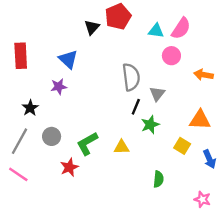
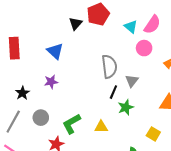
cyan triangle: (156, 31) -> (131, 27), turned 32
purple star: (59, 87) -> (51, 82), moved
yellow square: (182, 146) -> (153, 134), moved

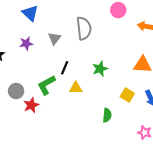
gray triangle: (132, 81) -> (54, 38), moved
black line: (113, 92) -> (65, 68), moved
gray circle: (41, 118) -> (16, 91), moved

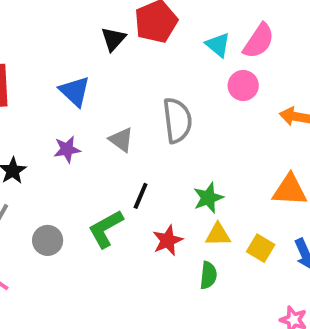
gray triangle: (54, 38) -> (121, 140), turned -32
yellow triangle: (76, 88) -> (218, 235), moved
red star: (31, 105) -> (168, 240), moved
green semicircle: (107, 115) -> (208, 275), moved

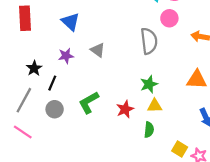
gray semicircle: (177, 120) -> (149, 41), moved
black line: (141, 196) -> (52, 83), moved
yellow square: (261, 248) -> (180, 149), moved

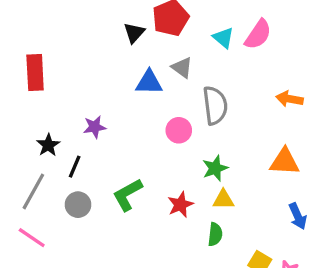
pink circle: (169, 18) -> (179, 130), moved
blue triangle: (70, 22) -> (149, 82), moved, turned -42
gray triangle: (98, 50) -> (182, 67), moved

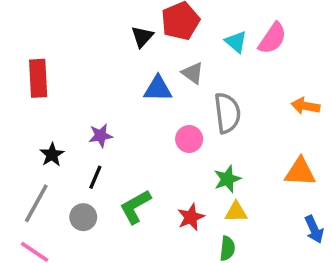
black line: (75, 167) -> (95, 177), moved

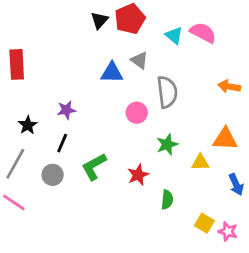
black triangle: (142, 37) -> (99, 20), moved
pink semicircle: (272, 38) -> (203, 33), turned -96
yellow triangle: (236, 212) -> (200, 162), moved

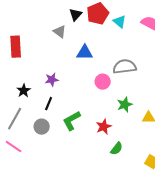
cyan triangle: (174, 35) -> (120, 22), moved
gray triangle: (140, 60) -> (60, 32), moved
gray semicircle: (167, 92) -> (125, 67), turned -90
green semicircle: (167, 200) -> (117, 149), moved, turned 32

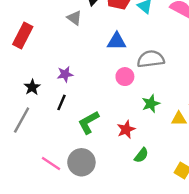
red rectangle: (16, 47) -> (23, 35), turned 30
blue triangle: (85, 53) -> (117, 41), moved
gray circle: (42, 127) -> (81, 162), moved, size x1.5
pink line: (14, 147) -> (51, 163), moved

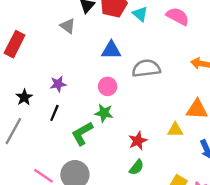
pink circle: (125, 77) -> (108, 86), moved
green star: (151, 104) -> (104, 113), moved, turned 30
red star: (126, 129) -> (138, 141), moved

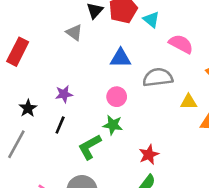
pink semicircle: (178, 16) -> (181, 44), moved
yellow triangle: (175, 130) -> (189, 102), moved

